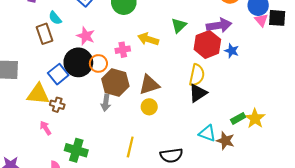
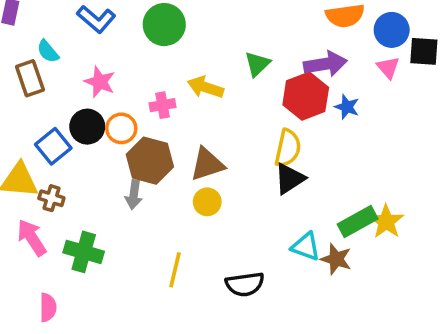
pink triangle: (261, 20) -> (388, 68), moved
black circle: (78, 62) -> (87, 127), size x0.7
green rectangle: (238, 118) -> (358, 222), size x1.5
pink arrow: (46, 128) -> (32, 238), size x1.5
green cross: (76, 150) -> (84, 252), moved

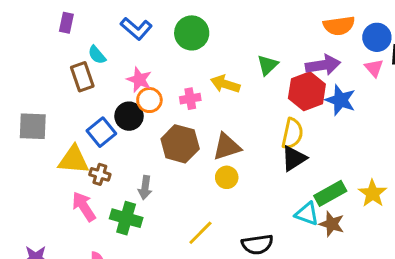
blue star: (347, 107) -> (340, 100), size x1.5
orange circle: (121, 128) -> (149, 100), moved
gray arrow: (134, 195) -> (145, 188), moved
green rectangle: (358, 222) -> (330, 193), moved
yellow line: (175, 270) -> (200, 233), turned 32

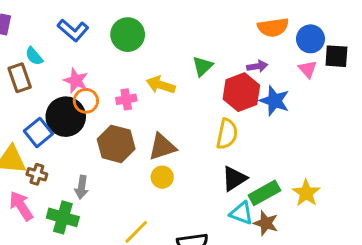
purple arrow: (323, 65) -> (257, 66), size x0.6
black circle: (129, 116) -> (66, 117), size x1.4
black triangle: (294, 158) -> (234, 179), moved

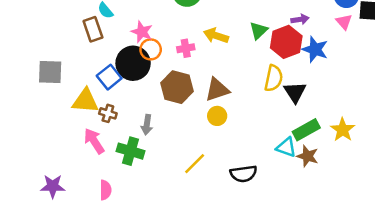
green triangle: (203, 66) -> (259, 31), moved
black triangle: (234, 179) -> (295, 92), moved, turned -30

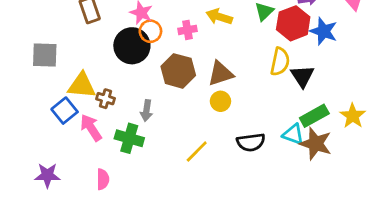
blue square: (109, 77) -> (65, 111), moved
brown star: (308, 156) -> (316, 144), size x1.4
black semicircle: (244, 174) -> (251, 142), moved

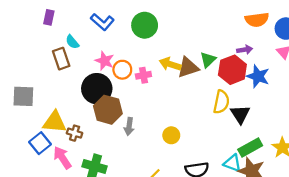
orange circle: (150, 31) -> (122, 70), moved
brown hexagon: (178, 71) -> (108, 110), moved
brown triangle: (220, 74) -> (188, 67), moved
gray arrow: (146, 111) -> (129, 126), moved

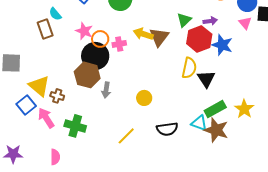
green triangle: (208, 60) -> (184, 20), moved
brown triangle: (188, 67) -> (159, 37), turned -35
black circle: (97, 89) -> (95, 56), moved
yellow triangle: (55, 122) -> (39, 86), turned 35

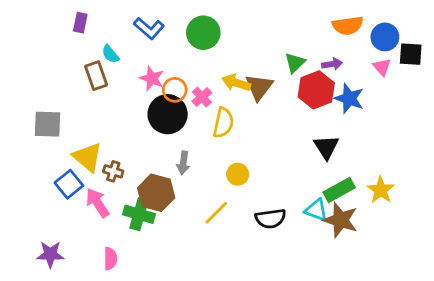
pink cross: (119, 44) -> (202, 97), turned -32
yellow semicircle: (189, 68) -> (223, 123), moved
brown hexagon: (87, 75) -> (156, 193), moved
yellow line: (126, 136) -> (216, 213), moved

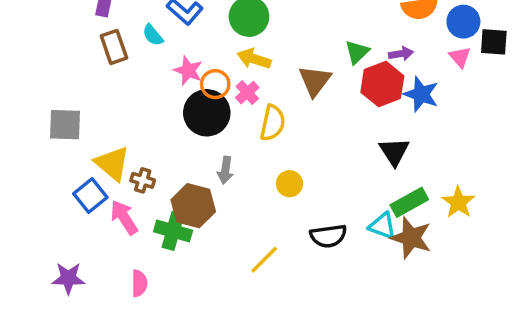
cyan semicircle: (110, 54) -> (153, 35), moved
brown rectangle: (96, 76) -> (114, 47), moved
yellow arrow: (236, 83) -> (254, 59), moved
yellow line: (216, 213) -> (264, 260), moved

